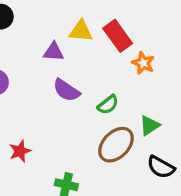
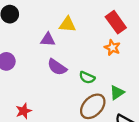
red rectangle: (118, 36) -> (116, 22), moved
green semicircle: (108, 105) -> (87, 78), turned 63

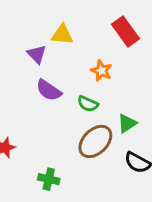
purple triangle: (48, 39) -> (37, 54), turned 42
orange star: (112, 48) -> (101, 71), moved

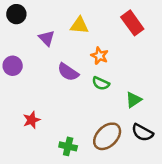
purple triangle: (37, 54) -> (47, 38), moved
orange star: (101, 71) -> (100, 56), moved
brown ellipse: (95, 141) -> (107, 136), moved

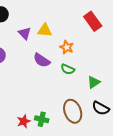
yellow triangle: (79, 25) -> (45, 30), moved
red star: (31, 120) -> (24, 121), moved
brown ellipse: (107, 136) -> (73, 111), turned -65

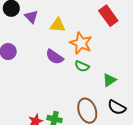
purple triangle: (25, 33) -> (31, 17), moved
orange star: (67, 47) -> (81, 43), size x1.5

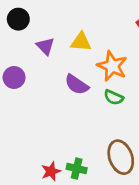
purple triangle: (31, 17) -> (45, 46), moved

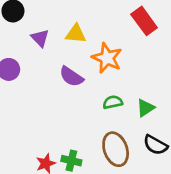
green semicircle: (114, 97) -> (113, 102), moved, turned 144

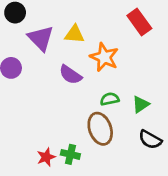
purple triangle: (40, 38) -> (41, 38), size x1.5
brown ellipse: (116, 149) -> (100, 129), moved

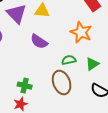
orange star: (104, 57) -> (81, 32), moved
green cross: (70, 154) -> (25, 86), moved

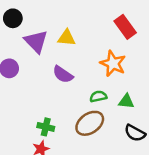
green triangle: (92, 64) -> (126, 101), turned 40
brown ellipse: (62, 82) -> (90, 123), turned 75

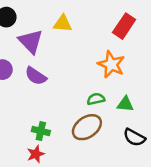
red rectangle: (125, 27) -> (124, 26), turned 70
yellow triangle: (67, 38) -> (63, 23), moved
purple semicircle: (63, 74) -> (36, 76), moved

